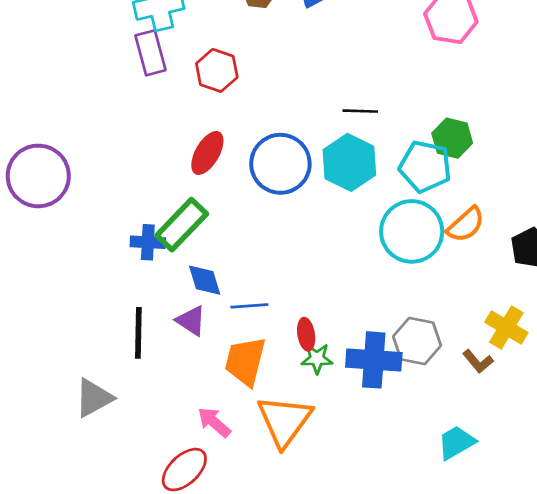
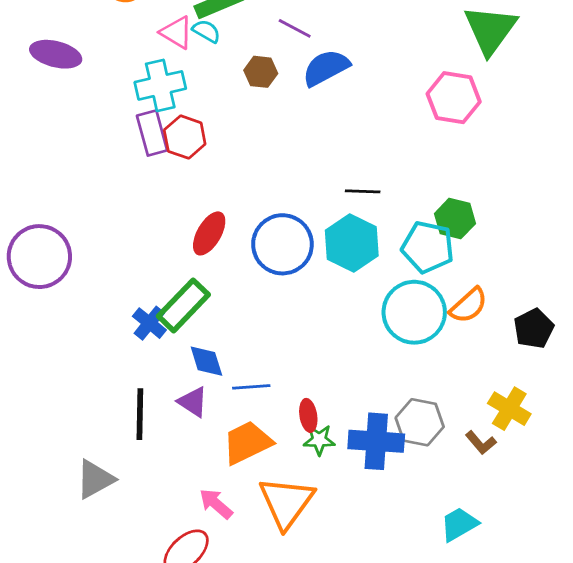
red hexagon: (217, 70) -> (185, 137), moved
blue cross: (148, 242) -> (149, 323), turned 36
orange trapezoid: (245, 361) -> (247, 443), turned 50

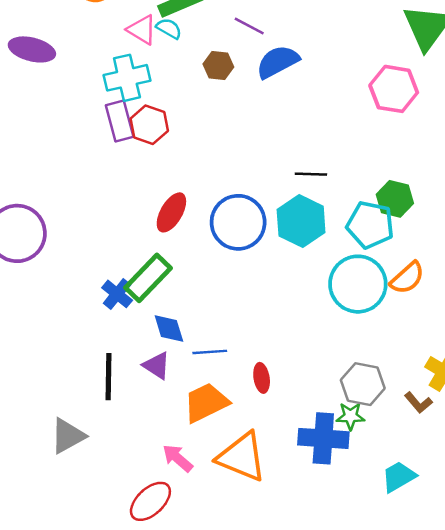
green star: (319, 440) -> (350, 416), moved
blue cross: (376, 441) -> (323, 438), moved
orange triangle: (287, 502) -> (242, 457), turned -44

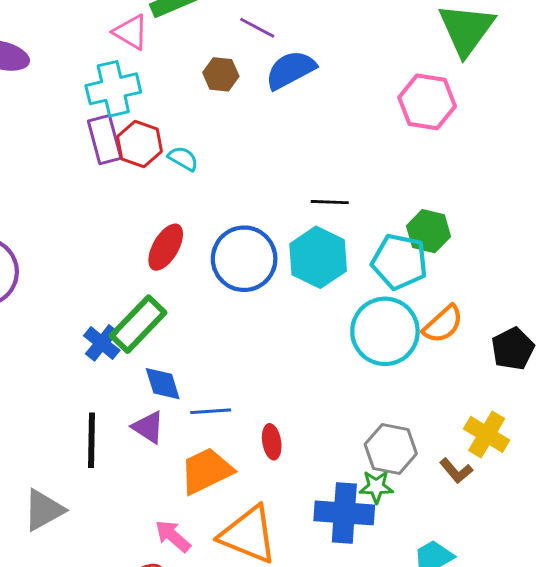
cyan semicircle: (169, 28) -> (183, 159), moved

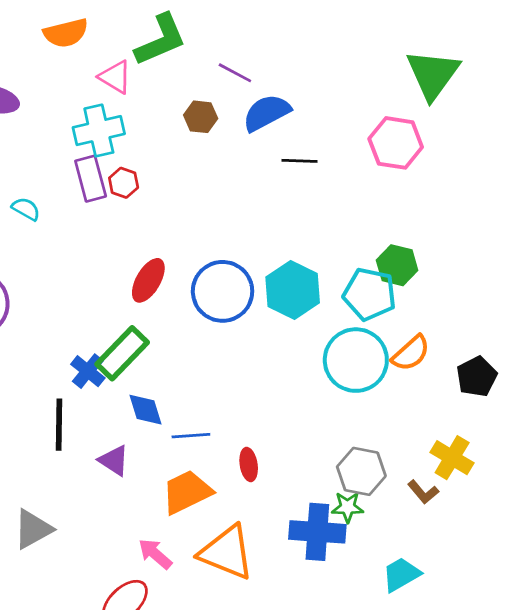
red hexagon: (140, 144) -> (124, 183), size x0.7
cyan semicircle: (183, 159) -> (26, 209), moved
black line: (330, 202) -> (299, 161), moved
purple triangle: (148, 427) -> (114, 460), moved
black line: (92, 440) -> (59, 425), moved

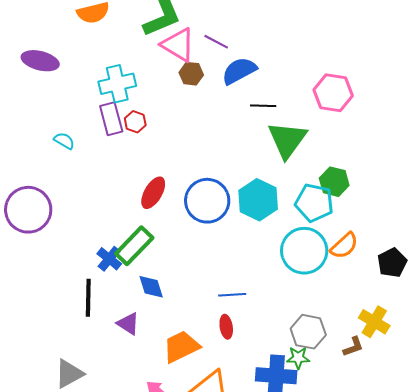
green triangle: (433, 74) -> (287, 140), moved
pink triangle: (115, 77) -> (178, 45), moved, size x1.4
blue line: (191, 436) -> (232, 295), moved
brown L-shape: (423, 492) -> (353, 347), turned -70

